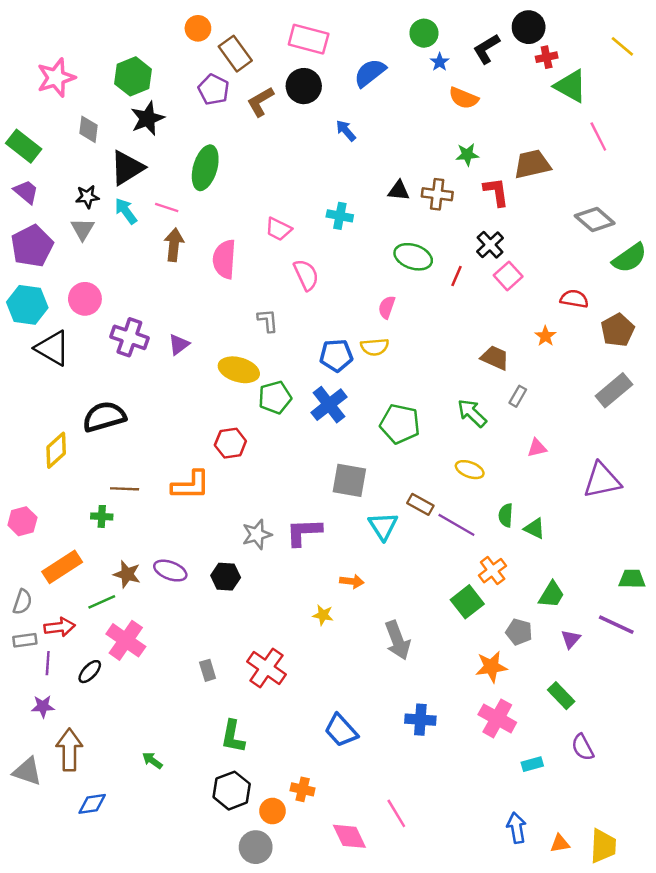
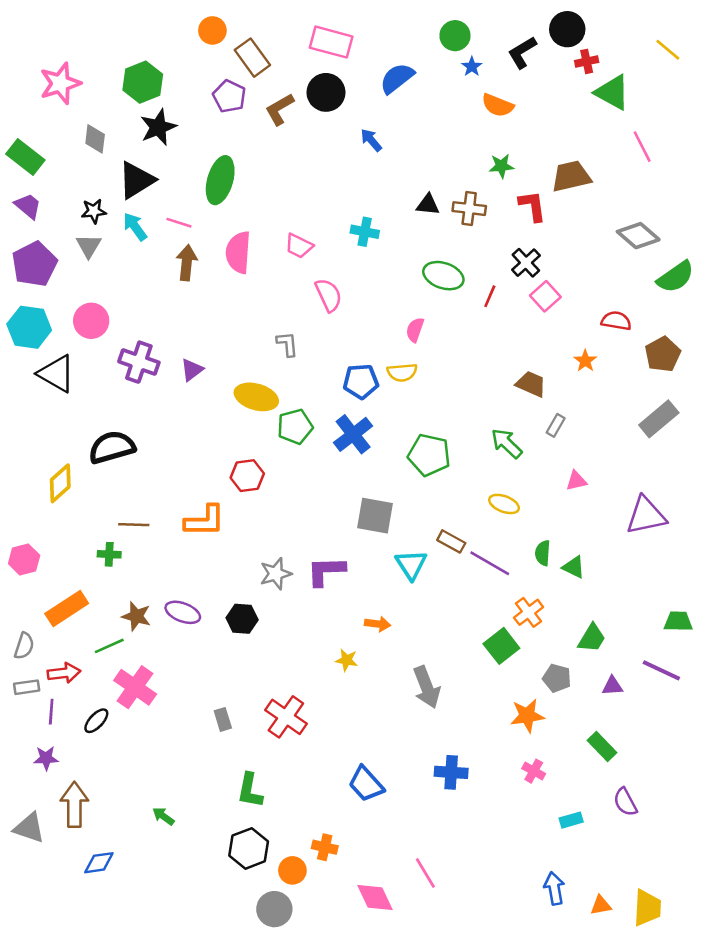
pink semicircle: (224, 259) -> (238, 252), moved
purple triangle: (571, 639) -> (612, 686), turned 45
pink cross: (497, 718) -> (534, 771), size x0.6

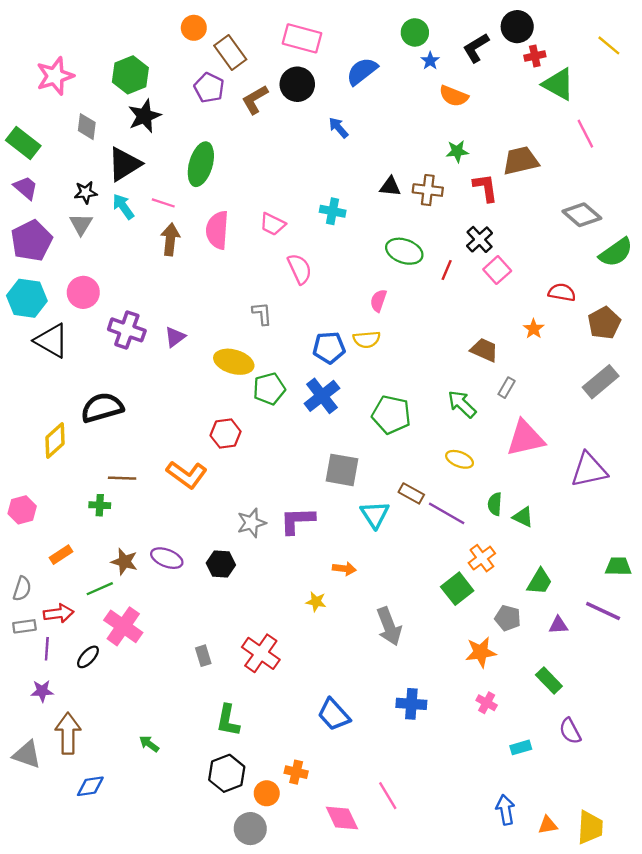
pink triangle: (576, 481) -> (525, 438), size x2.0
orange L-shape: (205, 521) -> (187, 475), turned 36
orange rectangle: (67, 608) -> (61, 555), size x0.6

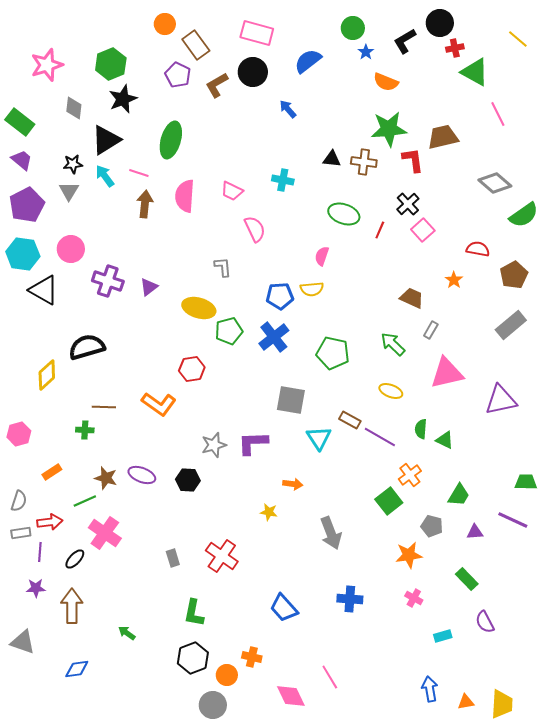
green star: (457, 151) -> (389, 129), size x1.8
brown arrow: (68, 733) -> (72, 606), moved

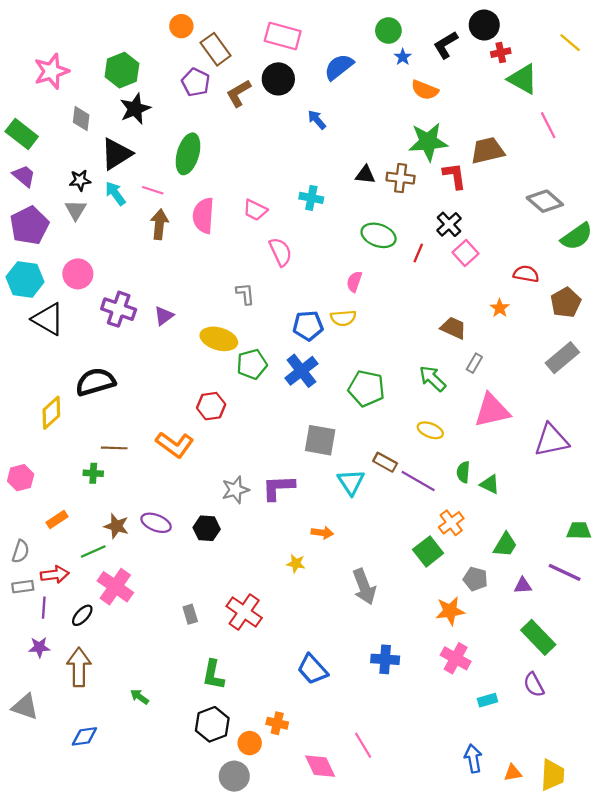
green rectangle: (467, 579) -> (538, 637), moved, size x1.4
pink cross: (414, 598) -> (456, 658), size x1.5

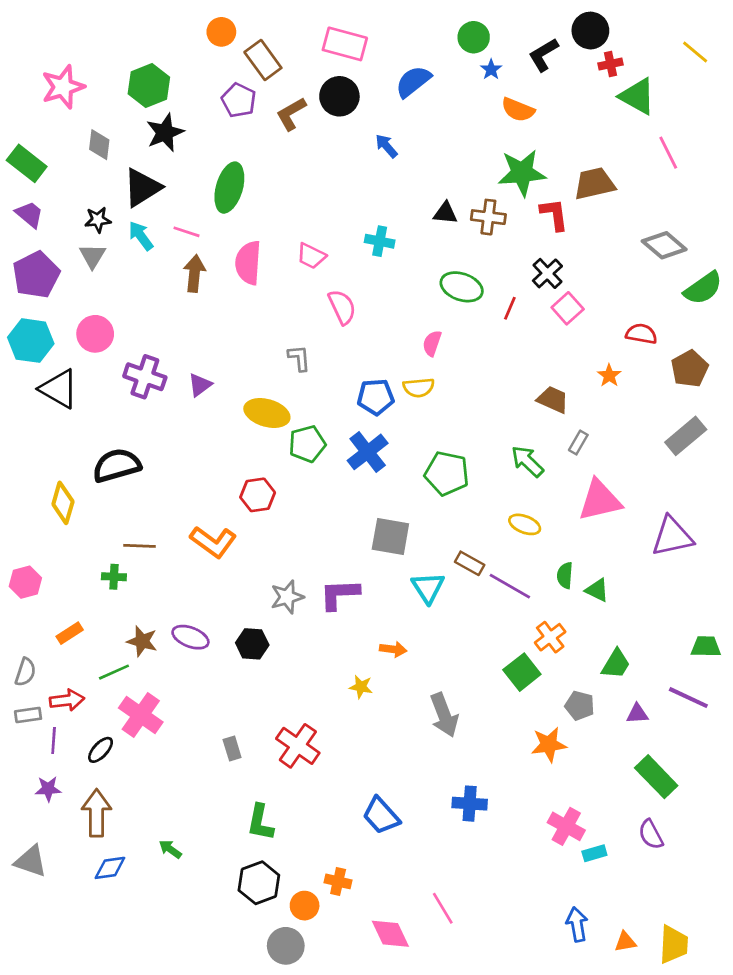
yellow diamond: (51, 413) -> (63, 503), turned -32
pink cross: (456, 658) -> (566, 826), moved
blue diamond: (84, 736) -> (110, 868), moved

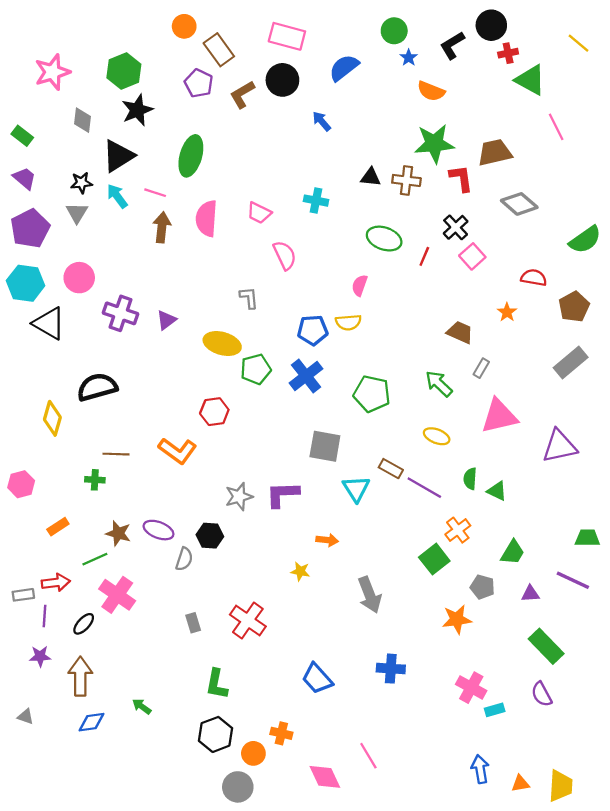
green rectangle: (27, 163) -> (22, 136), size x0.7
gray diamond: (664, 245) -> (519, 204), moved
gray semicircle: (25, 672) -> (184, 559), moved
gray triangle: (31, 861) -> (26, 717), size x0.6

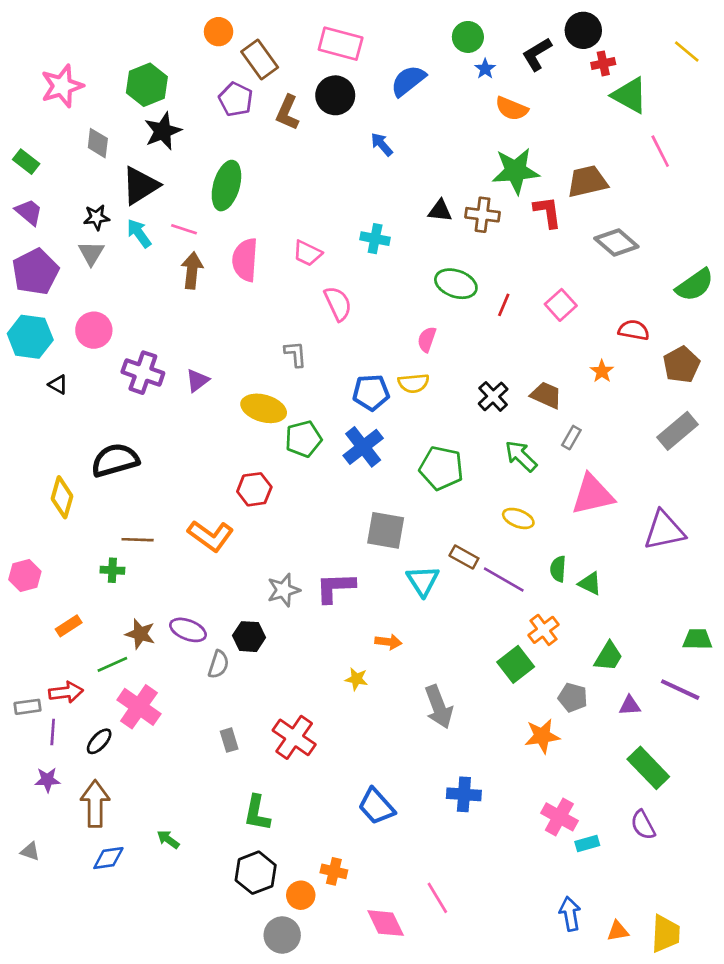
brown L-shape: (242, 94) -> (287, 113), turned -36
black cross: (456, 227) -> (493, 396), moved
black triangle: (49, 323) -> (58, 385), size x0.5

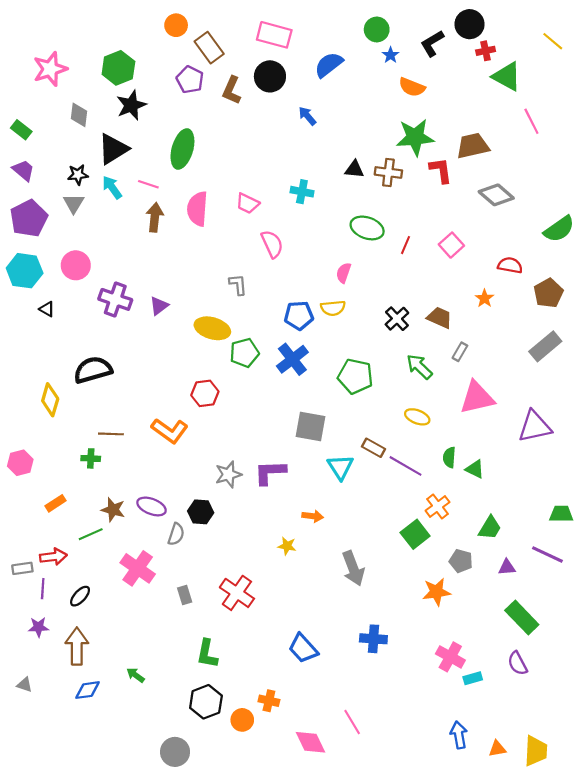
pink cross: (139, 707) -> (138, 568), moved
gray circle: (282, 935) -> (175, 752), moved

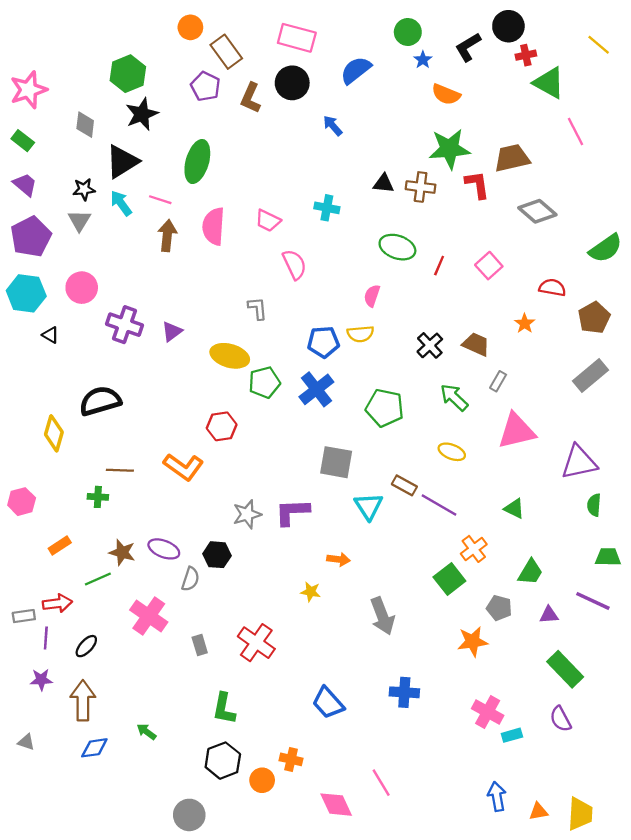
pink star: (50, 69) -> (28, 90), moved
green semicircle: (449, 457) -> (594, 505), moved

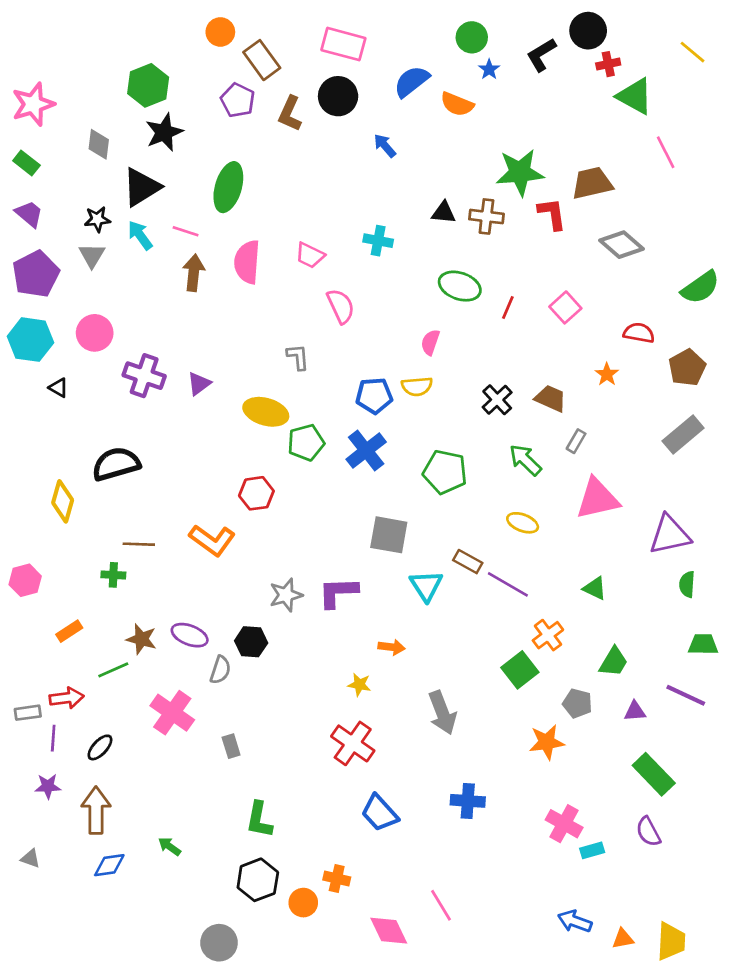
orange semicircle: (446, 94) -> (457, 104), moved
red cross: (256, 643) -> (353, 743), moved
blue arrow: (497, 796) -> (575, 921), turned -60

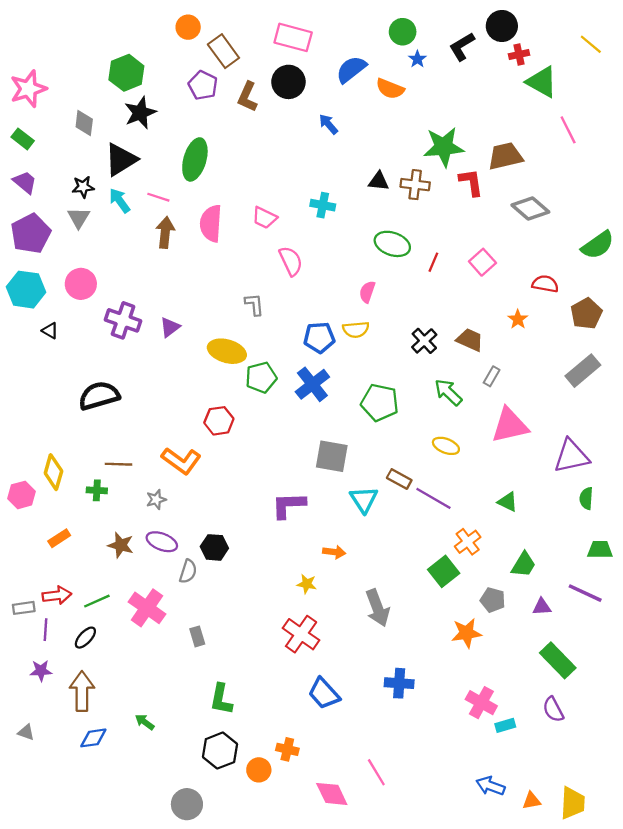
yellow diamond: (63, 501) -> (53, 472), moved
gray star: (286, 595) -> (156, 500), moved, size x0.7
green line: (113, 670) -> (97, 601), moved

